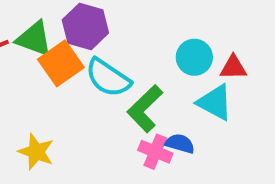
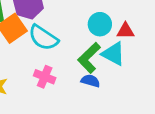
green L-shape: (145, 109) -> (89, 58), moved
pink cross: (155, 152) -> (45, 77), moved

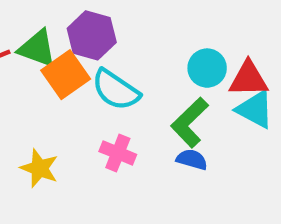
red triangle: (125, 31) -> (248, 79), size x1.4
cyan triangle: (113, 54) -> (255, 109), moved

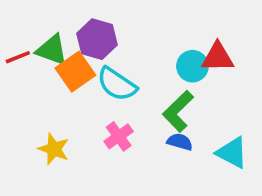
red triangle: (248, 79) -> (218, 57), moved
cyan triangle: (255, 109) -> (232, 153), moved
pink cross: (118, 153) -> (119, 136), turned 32

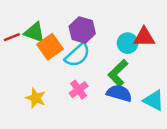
purple hexagon: (97, 39) -> (82, 30), moved
cyan semicircle: (117, 84) -> (77, 55), turned -76
blue semicircle: (180, 142) -> (119, 93), size x1.5

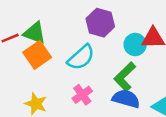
purple hexagon: (82, 30) -> (100, 23), moved
orange square: (50, 47) -> (37, 55), moved

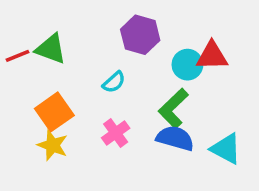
orange square: (37, 55) -> (54, 112), moved
cyan semicircle: (81, 57) -> (114, 82), size x0.6

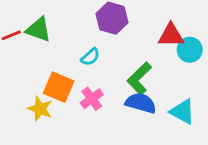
cyan circle: (187, 65) -> (190, 50), moved
orange square: (54, 112) -> (59, 87), moved, turned -32

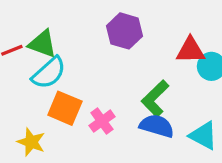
cyan semicircle: (90, 57) -> (49, 73), moved, size x1.6
yellow star: (40, 109) -> (31, 142), moved

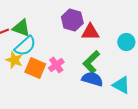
red triangle: (191, 50) -> (90, 32), moved
pink cross: (102, 121) -> (56, 65), moved
yellow star: (31, 142) -> (14, 60), moved

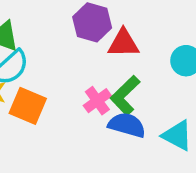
pink cross: (56, 65) -> (97, 101), moved

